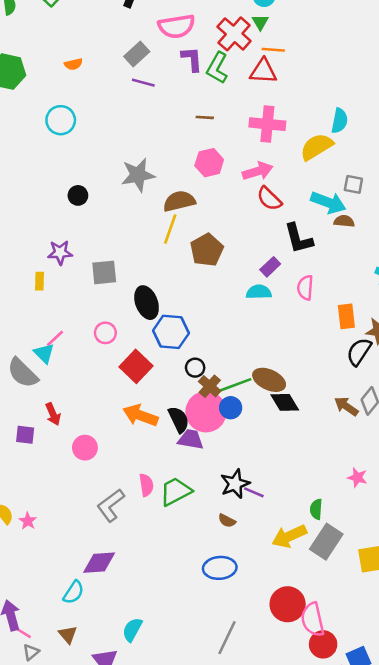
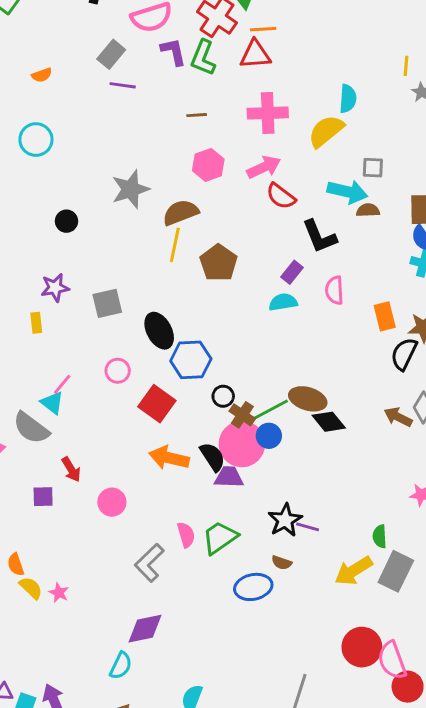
blue ellipse: (220, 568) -> (253, 587), moved

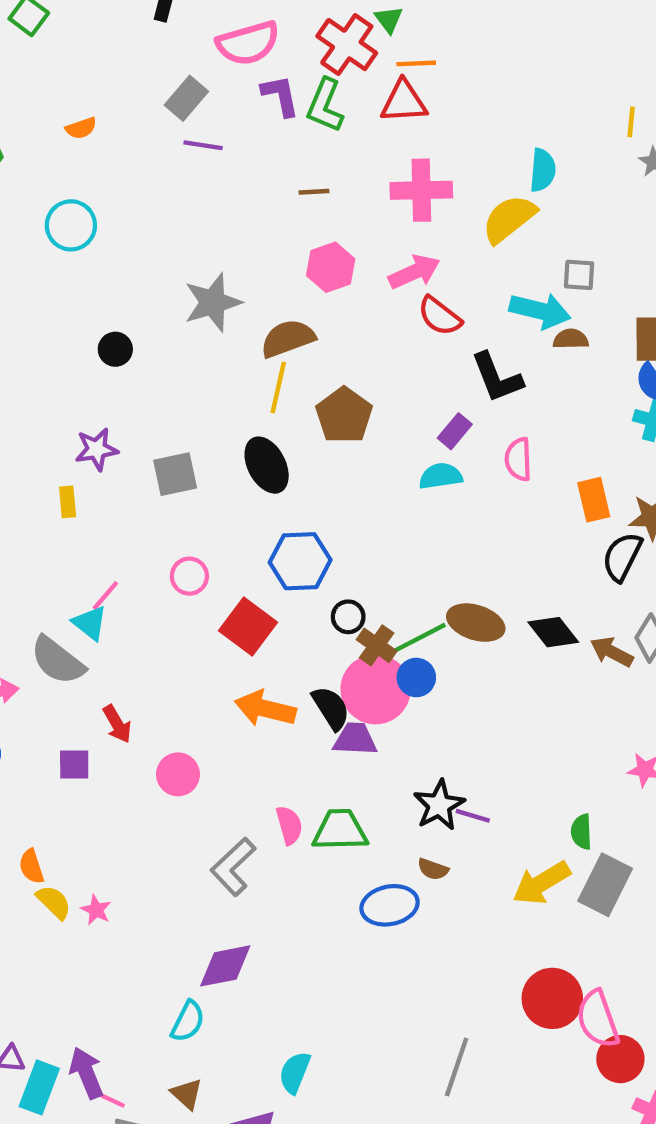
black ellipse: (159, 331) -> (267, 465), moved
black diamond: (329, 422) -> (553, 632), moved
green trapezoid: (220, 538) -> (340, 830), turned 33

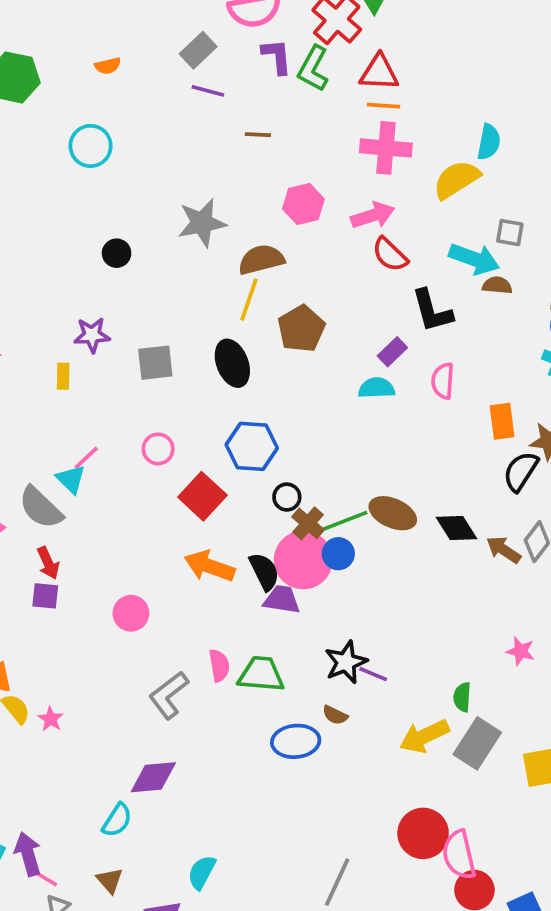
orange line: (416, 63) -> (384, 106), moved
brown line: (314, 192) -> (258, 135), moved
red arrow: (117, 724) -> (48, 563), moved

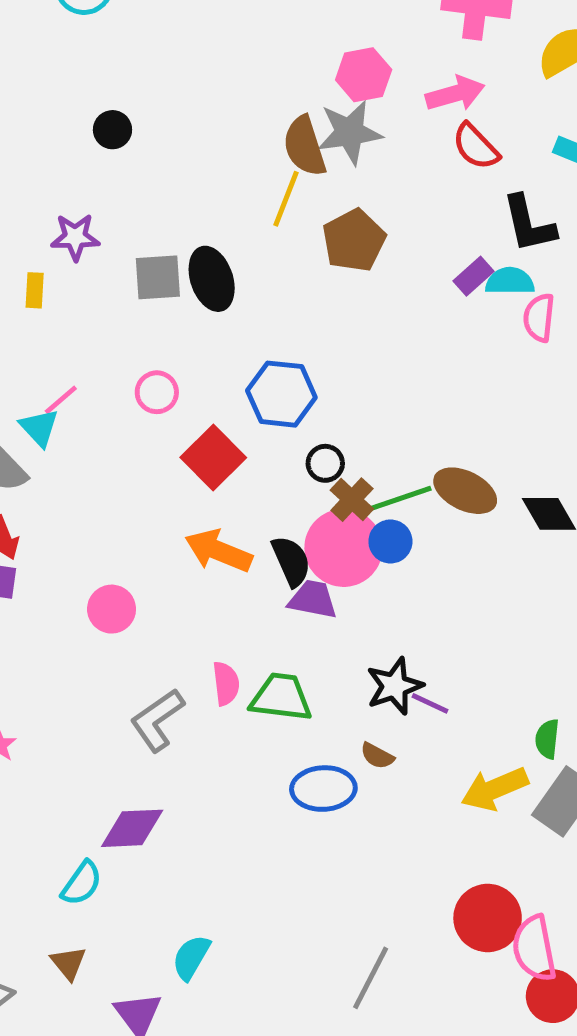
gray star: (202, 223) -> (350, 132), moved
brown semicircle: (261, 260) -> (305, 146), turned -96
black ellipse: (232, 363) -> (212, 279), moved
cyan semicircle: (377, 388) -> (510, 281), moved

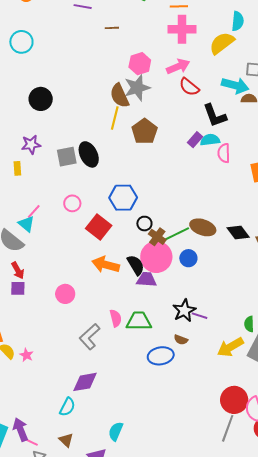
black circle: (112, 130) -> (41, 99), size x1.5
blue circle: (390, 541) -> (188, 258), moved
gray line: (371, 978) -> (228, 428), moved

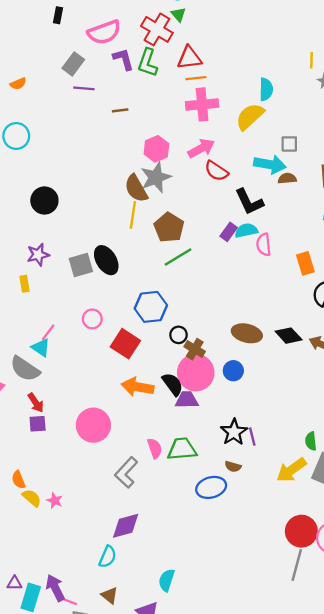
green line: (177, 234) -> (178, 257), moved
pink circle: (65, 294) -> (93, 425), size x1.5
purple line: (200, 316) -> (252, 437), turned 63

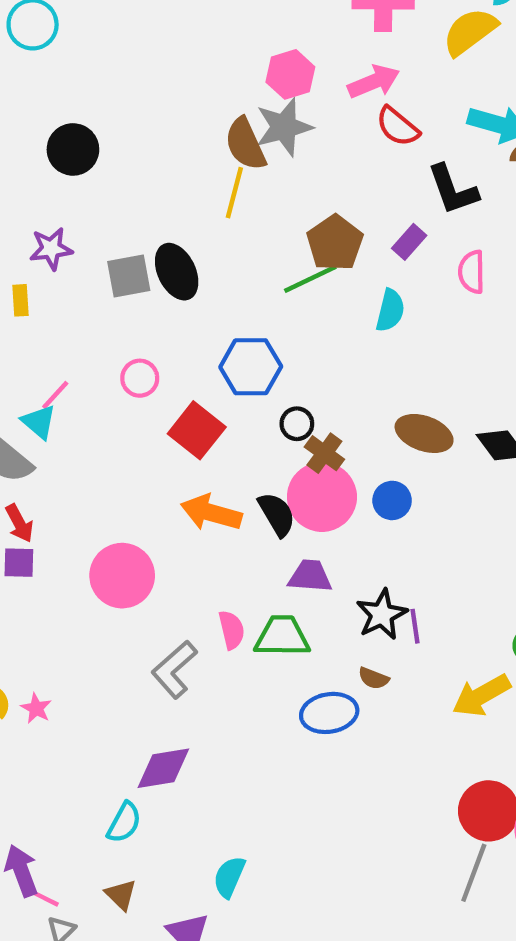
brown pentagon: (169, 227) -> (335, 243), moved
cyan semicircle: (246, 231) -> (390, 310), moved, turned 110
purple trapezoid: (187, 400) -> (310, 576), moved

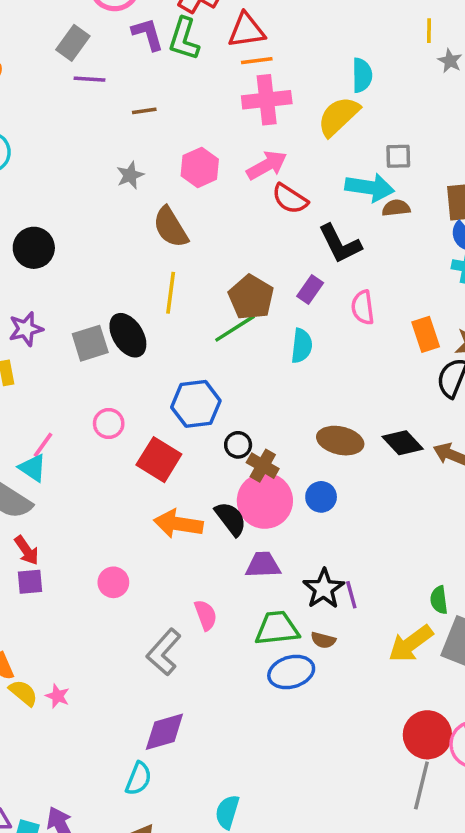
gray star: (284, 127) -> (130, 175), moved, size x0.6
yellow line: (234, 193) -> (171, 293), moved
pink circle: (122, 576) -> (113, 582), size x0.6
green trapezoid: (282, 636) -> (277, 628), moved

